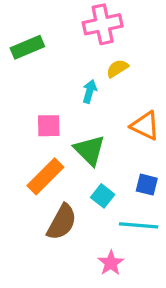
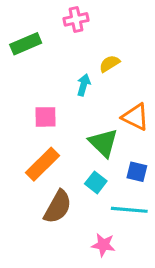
pink cross: (103, 24) -> (76, 19), moved, size x0.7
green triangle: (90, 150) -> (103, 143), moved
pink star: (111, 263) -> (103, 245), turned -30

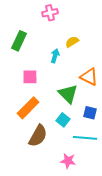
green rectangle: (26, 44) -> (19, 41), moved, turned -42

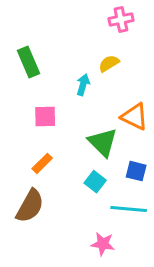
pink cross: (50, 13) -> (121, 20), moved
green rectangle: (19, 41) -> (29, 62), turned -48
orange rectangle: (28, 108) -> (42, 163), size x0.6
brown semicircle: (38, 136) -> (30, 206), moved

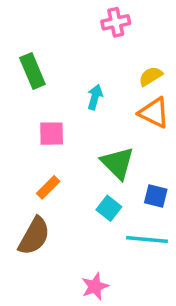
pink cross: (121, 20) -> (116, 22), moved
yellow semicircle: (109, 63) -> (151, 76), moved
orange triangle: (135, 117) -> (154, 113), moved
pink star: (103, 244) -> (95, 286), moved, turned -30

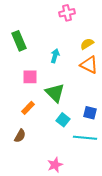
green triangle: (118, 163) -> (55, 93), moved
brown semicircle: (34, 236) -> (20, 136), size x0.6

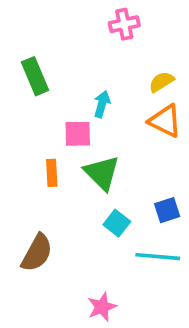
pink square: (30, 77) -> (78, 134), moved
orange rectangle: (28, 108) -> (52, 173), moved, turned -48
blue square: (90, 113) -> (167, 210), turned -32
brown semicircle: (20, 136) -> (37, 253), size x1.5

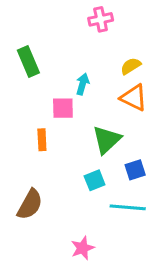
green triangle: (102, 173) -> (107, 140), moved, turned 32
cyan square: (117, 223) -> (95, 180), turned 30

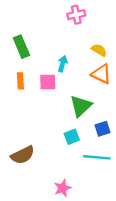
yellow semicircle: (131, 66) -> (99, 50), turned 63
orange rectangle: (42, 140) -> (20, 81), moved
brown semicircle: (30, 204) -> (23, 155), turned 35

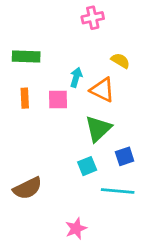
green rectangle: (21, 47) -> (26, 57), turned -65
orange triangle: (101, 74) -> (102, 90), moved

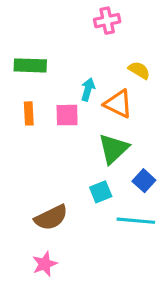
blue square: (125, 156) -> (144, 181), turned -30
brown semicircle: (28, 188) -> (51, 218), moved
pink star: (76, 228) -> (45, 264), moved

